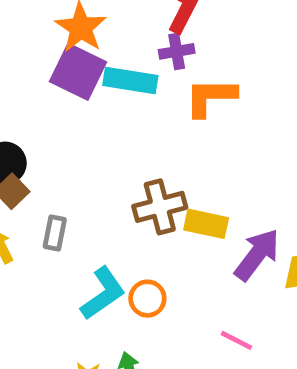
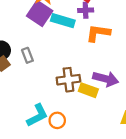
gray rectangle: (55, 233) -> (27, 55), moved, turned -40
purple arrow: (257, 255) -> (106, 79), moved, turned 60

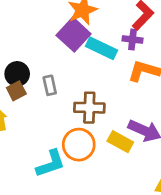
brown cross: (68, 80) -> (89, 108), moved
orange circle: (57, 120) -> (79, 145), moved, size x1.5

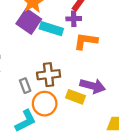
gray rectangle: (50, 85) -> (25, 86), moved

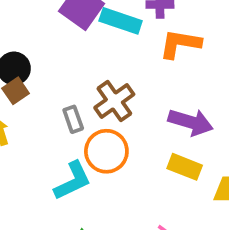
brown cross: (49, 75) -> (114, 101), turned -30
yellow rectangle: (76, 97) -> (185, 167), moved

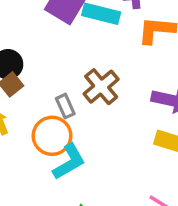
orange circle: (106, 151) -> (52, 136), moved

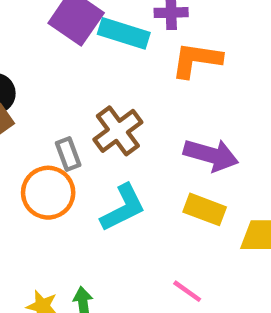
cyan L-shape: (69, 162) -> (123, 208), moved

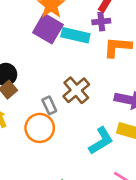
cyan L-shape: (123, 208) -> (101, 141), moved

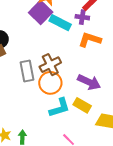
gray rectangle: (49, 105) -> (27, 71), size x1.5
orange circle: (40, 128) -> (50, 83), moved

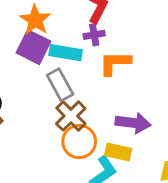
gray rectangle: (27, 71) -> (60, 85), moved
yellow rectangle: (82, 105) -> (118, 152), moved

